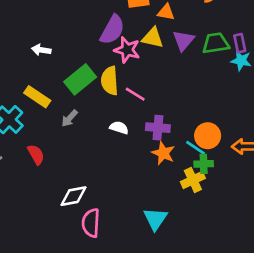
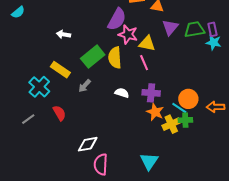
yellow triangle: (153, 38) -> (147, 43), moved
pink line: (135, 94) -> (144, 63), moved, turned 35
yellow cross: (193, 180) -> (171, 124), moved

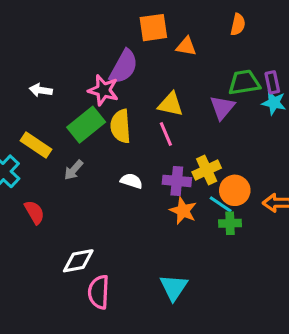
purple triangle: (170, 27) -> (222, 107), moved
pink star: (128, 34) -> (103, 90), moved
yellow cross: (171, 124) -> (207, 170), moved

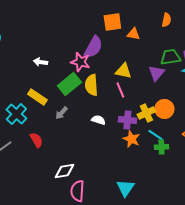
orange circle: (235, 190) -> (164, 109), moved

